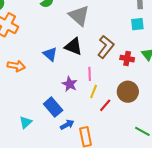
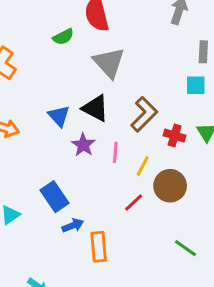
purple star: (70, 84) -> (83, 145), moved
yellow line: (94, 91) -> (143, 166), moved

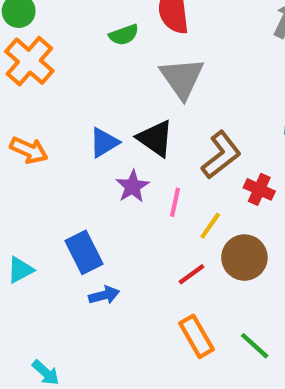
blue triangle: (59, 116) -> (104, 143), turned 35
orange rectangle: (99, 247) -> (196, 336), moved, turned -32

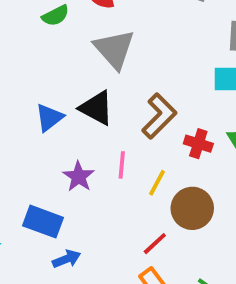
purple star: (132, 186) -> (79, 177), moved
blue rectangle: (84, 252) -> (43, 222), turned -36
red line: (191, 274) -> (155, 244), moved

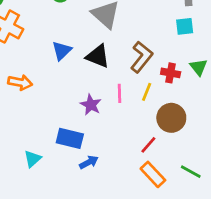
blue triangle: (49, 118) -> (62, 51), moved
yellow line: (157, 183) -> (147, 92), moved

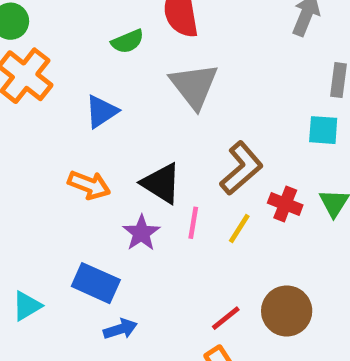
blue triangle: (62, 51) -> (101, 112), moved
black triangle: (98, 56) -> (161, 183), moved
orange arrow: (20, 82) -> (89, 185), moved
brown circle: (171, 118) -> (287, 311), moved

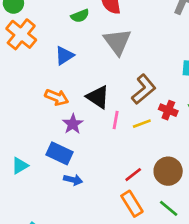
yellow line: (239, 229) -> (142, 124), turned 36
purple star: (141, 233) -> (73, 124), moved
blue arrow: (120, 329) -> (73, 180), turned 30

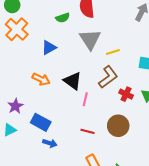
purple star: (73, 124) -> (15, 106), moved
yellow line: (142, 124) -> (113, 52), moved
brown circle: (168, 171) -> (118, 126), moved
red line: (133, 175) -> (88, 131), moved, turned 48

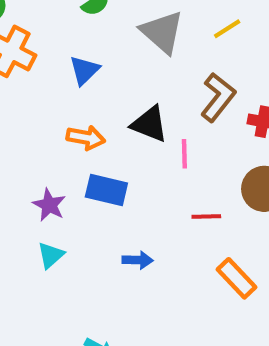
yellow line: (113, 52) -> (227, 29), moved
blue rectangle: (41, 122) -> (106, 190), moved

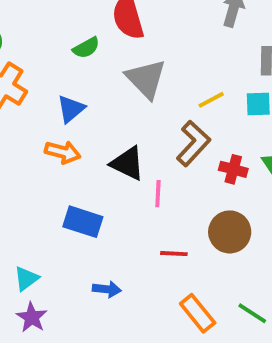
yellow line: (227, 29) -> (211, 100), moved
orange arrow: (86, 138) -> (63, 152), moved
purple star: (49, 205) -> (32, 317), moved

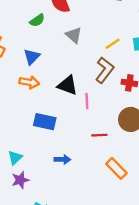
gray triangle: (146, 79) -> (74, 35), size x0.7
purple star: (32, 317) -> (20, 180), turned 30

